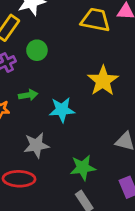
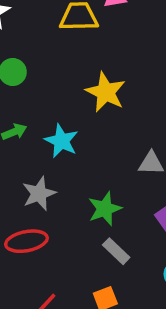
cyan star: (62, 110) -> (61, 141), turned -30

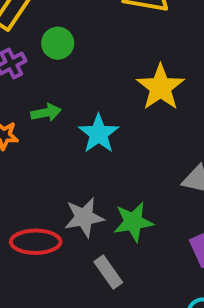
gray star: (39, 193) -> (84, 217), moved
gray rectangle: (116, 251) -> (108, 272), moved

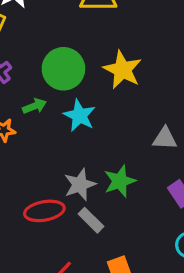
green circle: (58, 43) -> (63, 69), moved, size x1.6
gray rectangle: (108, 272) -> (91, 220), moved

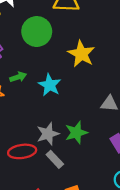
green circle: (63, 69) -> (37, 32), moved

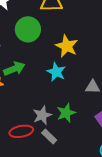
green arrow: (18, 77) -> (14, 69), size x1.5
cyan star: (50, 85) -> (56, 72), moved

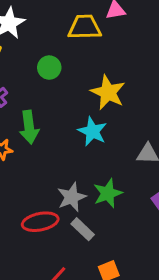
green circle: (28, 29) -> (49, 68), size x0.6
green arrow: (14, 69) -> (29, 127), turned 105

